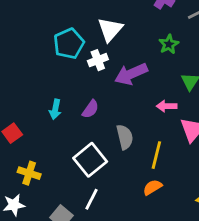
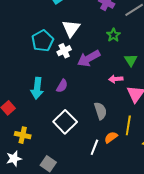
cyan arrow: (55, 109) -> (37, 88), size x1.5
gray semicircle: (125, 137) -> (100, 111), moved
yellow line: (156, 155) -> (128, 125), moved
white line: (92, 199) -> (94, 147), moved

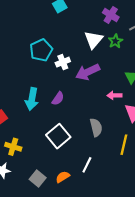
white triangle: (71, 28) -> (94, 40), moved
green star: (113, 35) -> (115, 41), moved
orange semicircle: (111, 137) -> (63, 177), moved

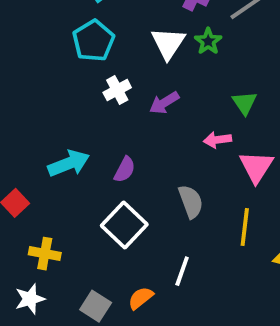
cyan pentagon: (41, 50) -> (93, 41), moved
purple arrow: (88, 72) -> (164, 103), size x0.7
purple semicircle: (58, 98) -> (125, 170), moved
cyan arrow: (32, 99) -> (69, 163), turned -115

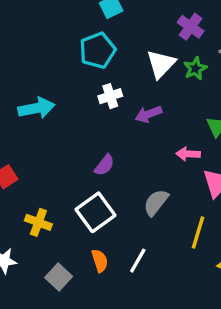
cyan arrow: (69, 163) -> (36, 108), moved
gray semicircle: (191, 202) -> (156, 202), turned -132
yellow cross: (45, 254) -> (38, 222), moved
orange semicircle: (141, 298) -> (100, 261), moved, turned 100

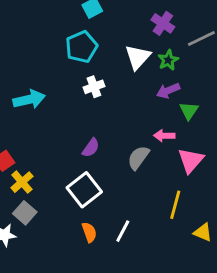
purple arrow: (148, 114) -> (168, 91), moved
gray semicircle: (156, 202) -> (138, 158), moved
yellow cross: (38, 222) -> (22, 182), moved, turned 30
gray square: (59, 277) -> (25, 213), moved

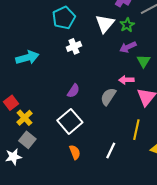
white line: (123, 231) -> (111, 150), moved

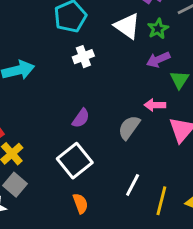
white triangle: (105, 24) -> (127, 26), turned -36
yellow line: (136, 130) -> (161, 201), moved
white line: (111, 150) -> (133, 185), moved

